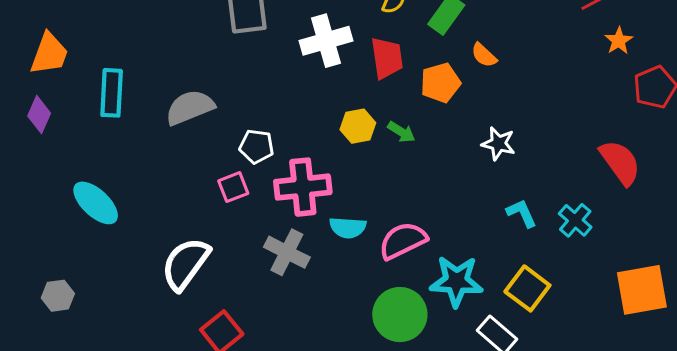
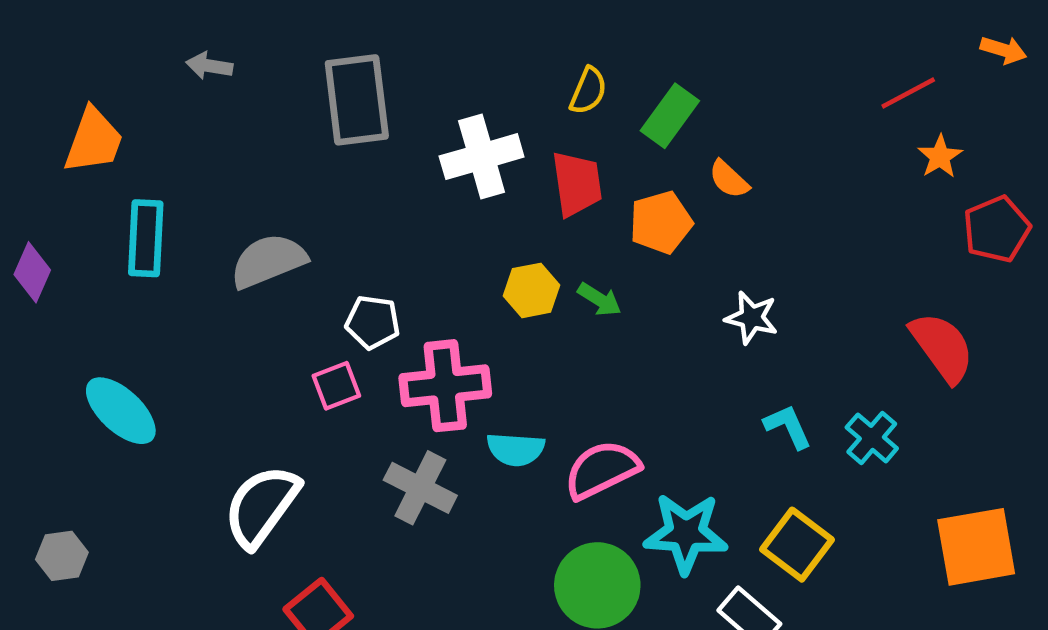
orange trapezoid: (49, 54) -> (94, 141), moved

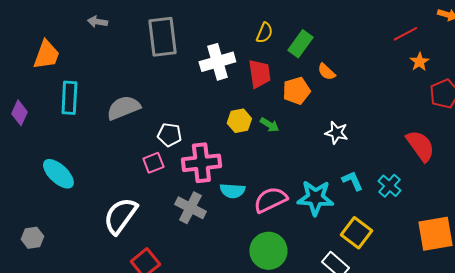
cyan star: (686, 533) -> (315, 198), moved

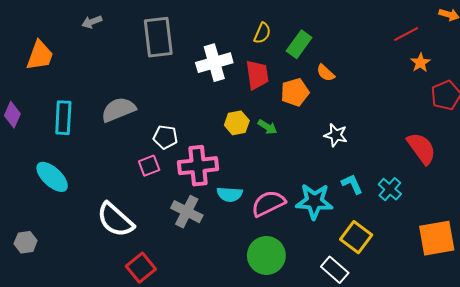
gray arrow: (97, 22) -> (92, 22), turned -30
cyan rectangle: (69, 98) -> (63, 118), moved
white semicircle: (120, 216) -> (115, 220), turned -84

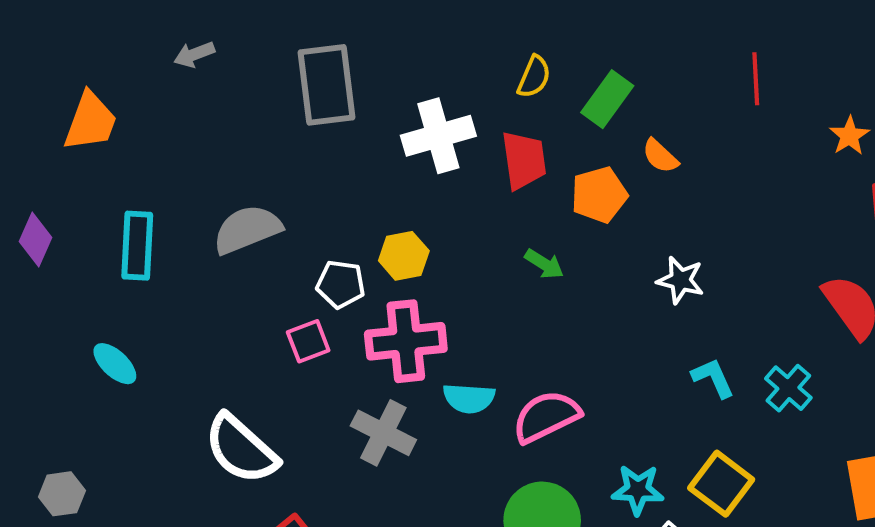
red line: (406, 34) -> (756, 79), moved, turned -65
yellow hexagon: (237, 123) -> (404, 256), moved
cyan ellipse: (52, 177) -> (115, 364), size x0.7
cyan star: (314, 201) -> (638, 490), moved, size x0.7

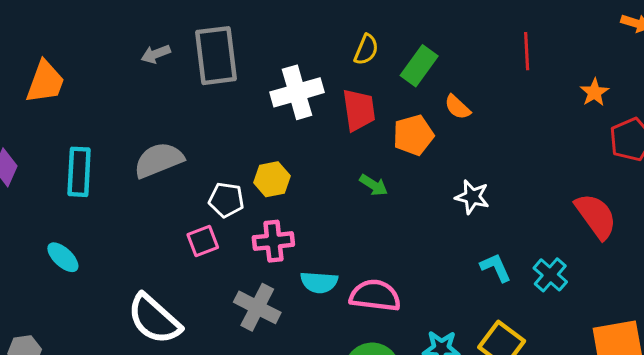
gray arrow: (194, 54) -> (156, 54), moved
pink cross: (406, 341) -> (273, 241), size x0.7
pink semicircle: (546, 417) -> (375, 296), turned 33

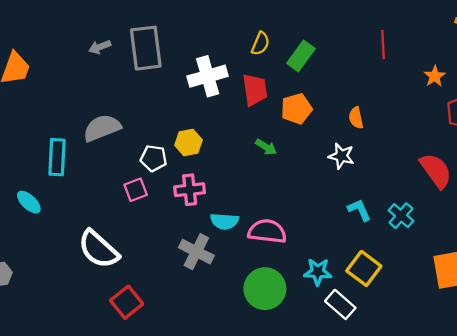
orange semicircle: (457, 107) -> (356, 118), moved, turned 35
cyan rectangle: (79, 172) -> (57, 157), moved
gray cross: (257, 307) -> (196, 252), moved

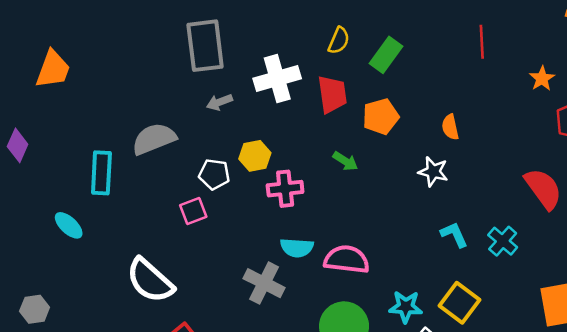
gray arrow: (100, 47) -> (219, 102), moved
pink cross: (190, 190) -> (285, 189), moved

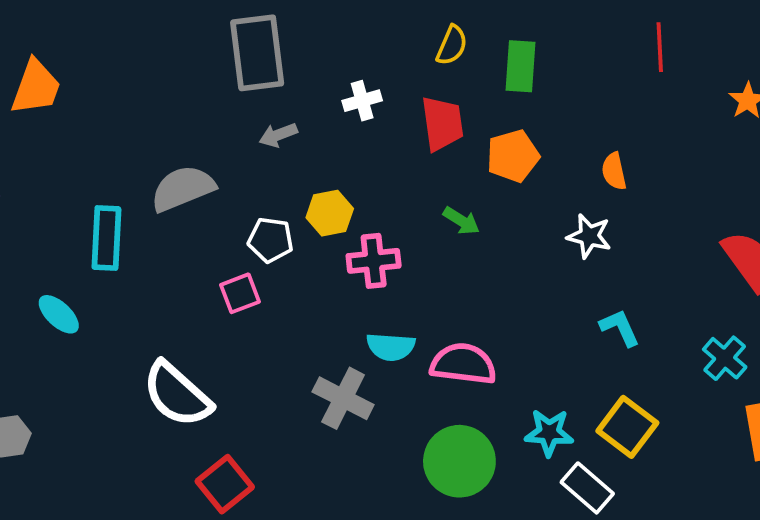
green rectangle: (386, 55) -> (520, 66), turned -32
white cross: (277, 79) -> (362, 101), size x0.6
cyan cross: (503, 241) -> (725, 358), moved

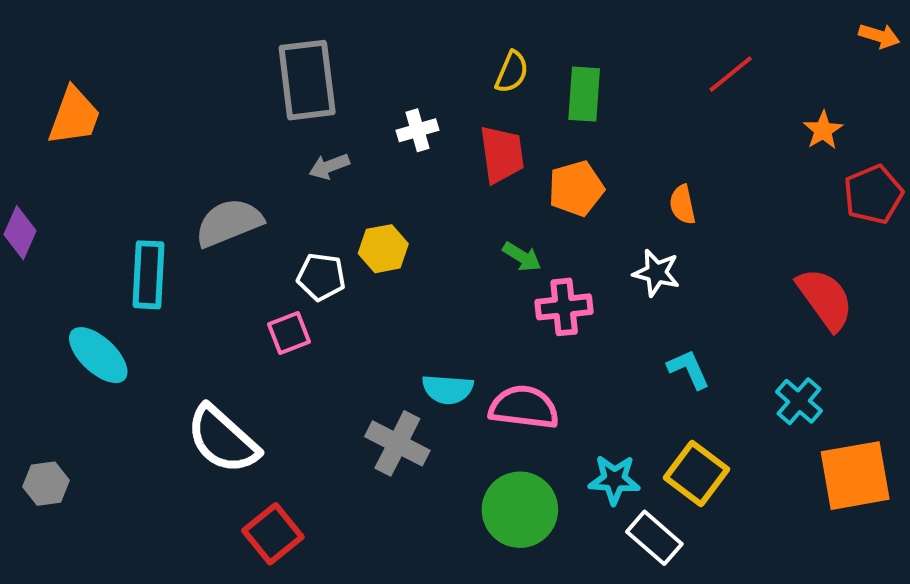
red line: (660, 47) -> (731, 74), turned 54
pink cross: (374, 261) -> (564, 307), moved
cyan ellipse: (59, 314) -> (98, 355), size x1.4

